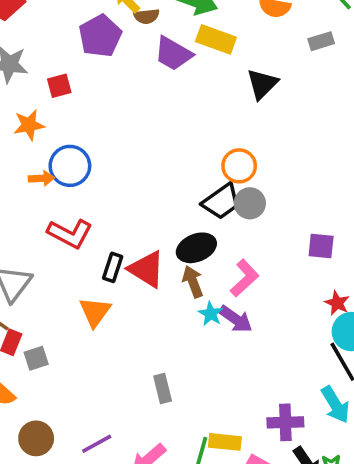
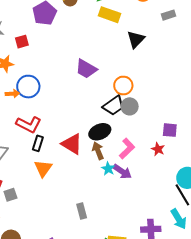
purple trapezoid: (173, 54) -> (86, 69), moved
black rectangle: (113, 267) -> (38, 143), moved
red star: (337, 303) -> (158, 149), moved

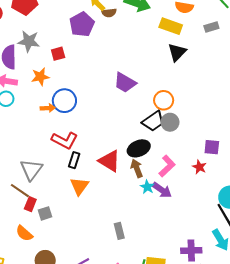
yellow rectangle: (110, 15) -> (171, 26), moved

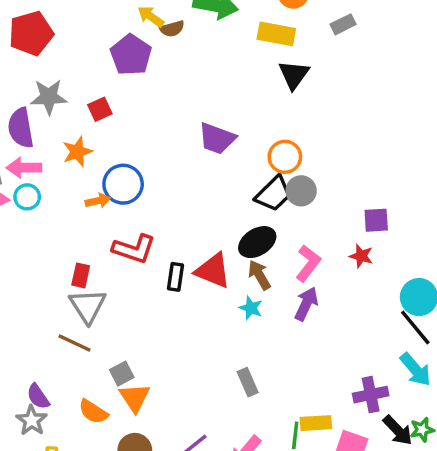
black rectangle: (74, 160) -> (176, 277), moved
orange triangle: (79, 186) -> (135, 398), moved
cyan star: (147, 187) -> (251, 308), moved
purple arrow: (162, 190) -> (306, 304), turned -90
red rectangle: (30, 204) -> (81, 275), moved

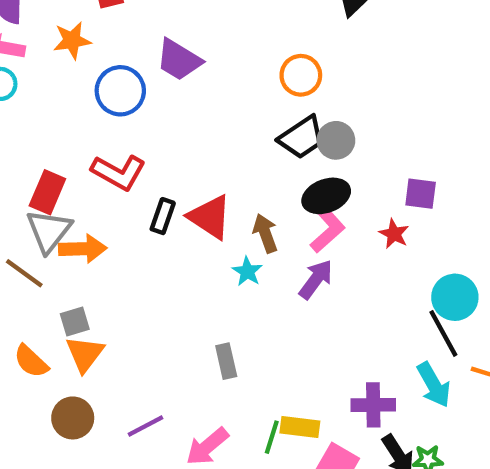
purple trapezoid: (217, 138) -> (179, 60), moved
orange circle: (285, 157) -> (301, 75), moved
orange arrow: (98, 201) -> (83, 249), moved, size x1.5
black ellipse: (257, 242) -> (326, 196), moved
red rectangle: (81, 275) -> (47, 192), size x1.4

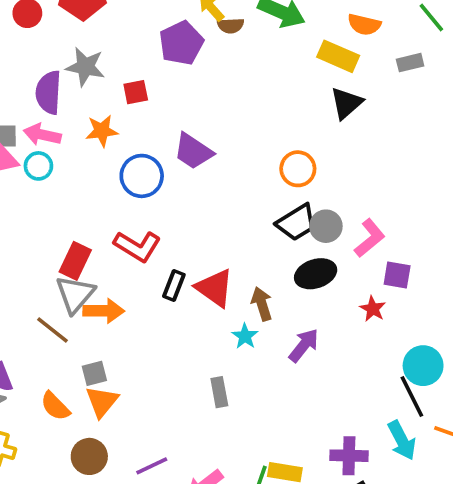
pink L-shape: (328, 230) -> (370, 238), moved
gray rectangle: (226, 361) -> (219, 392), moved

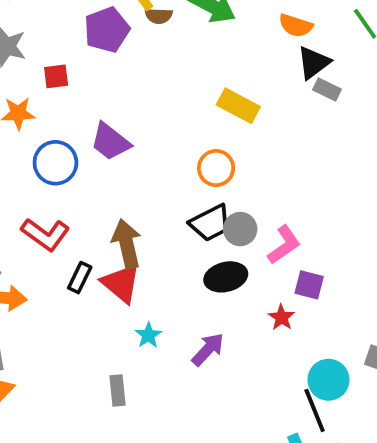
yellow rectangle: (338, 56) -> (238, 106), moved
gray rectangle: (410, 63) -> (327, 89), moved, turned 35
black triangle: (346, 103) -> (313, 63), moved
brown arrow: (262, 304) -> (127, 244), moved, size x1.4

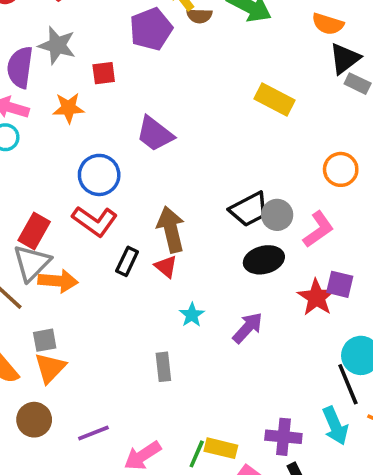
blue circle: (55, 163) -> (99, 175), moved
orange circle: (216, 168) -> (341, 169), moved
red triangle: (121, 283) -> (166, 267), size x0.6
purple square: (309, 285) -> (340, 284), moved
red star: (282, 317) -> (316, 297), size x1.5

